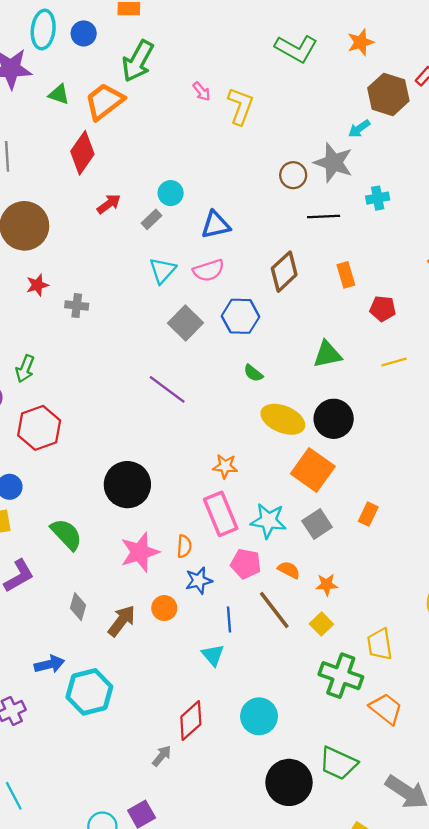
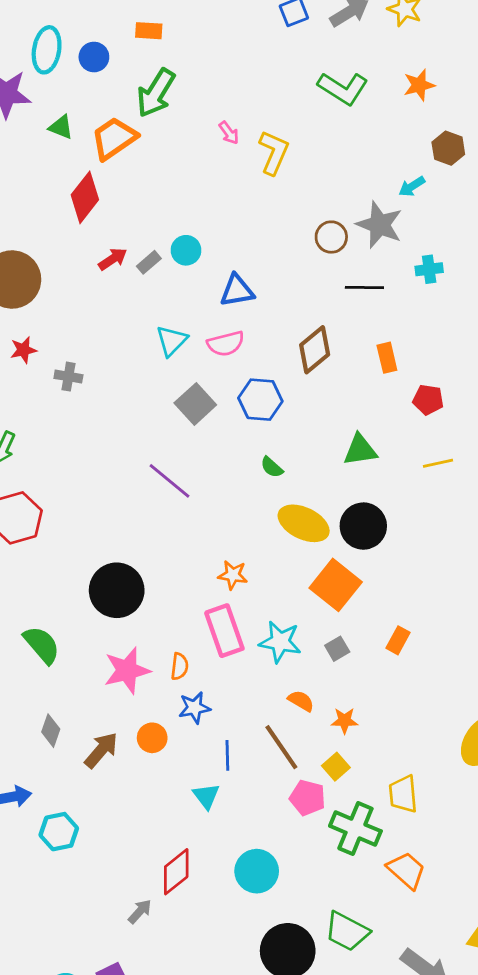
brown hexagon: (388, 94) -> (448, 148), size x0.7
gray rectangle: (151, 219) -> (149, 262), moved
gray square: (317, 524) -> (337, 649), size x0.7
pink pentagon: (246, 564) -> (308, 798), moved
cyan hexagon: (89, 692) -> (59, 832), size x0.7

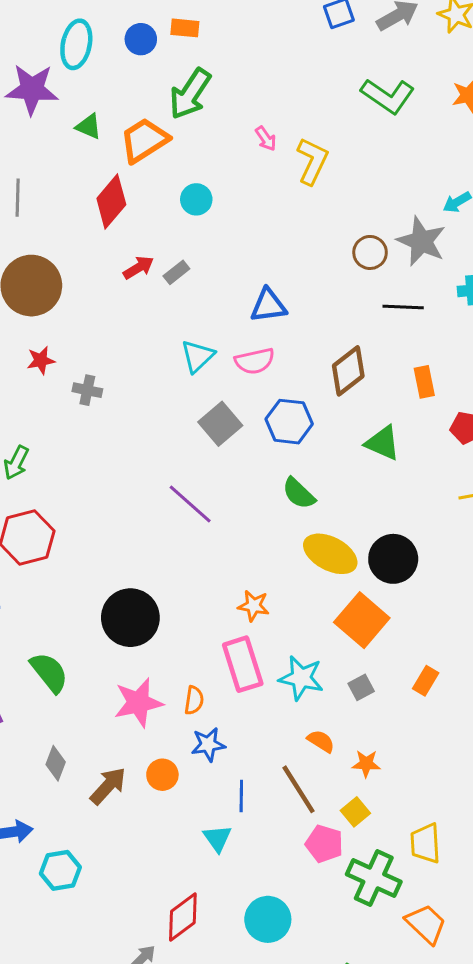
blue circle: (94, 57) -> (141, 39), moved
cyan circle: (186, 250) -> (196, 199), moved
green triangle: (360, 450) -> (383, 443), moved, turned 30
green semicircle: (272, 467) -> (299, 493), size x1.4

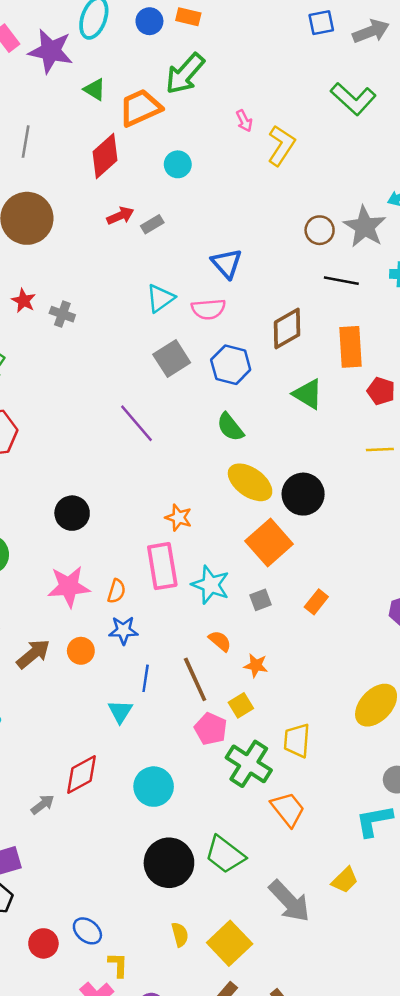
blue triangle: (268, 306) -> (227, 263), turned 48
red star: (41, 360) -> (24, 301), moved, turned 30
orange rectangle: (424, 382) -> (351, 347), size x1.5
black circle: (130, 618) -> (72, 513), size x0.7

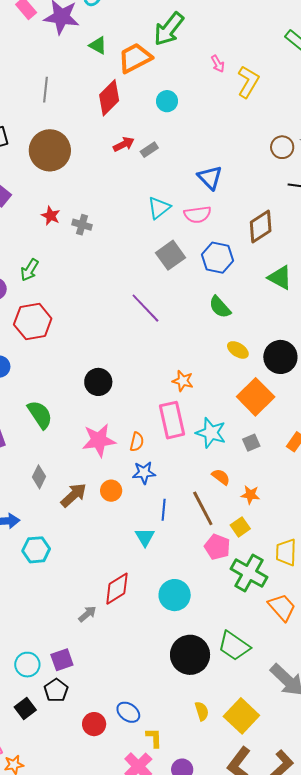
yellow ellipse: (250, 482) -> (238, 350), size x0.6

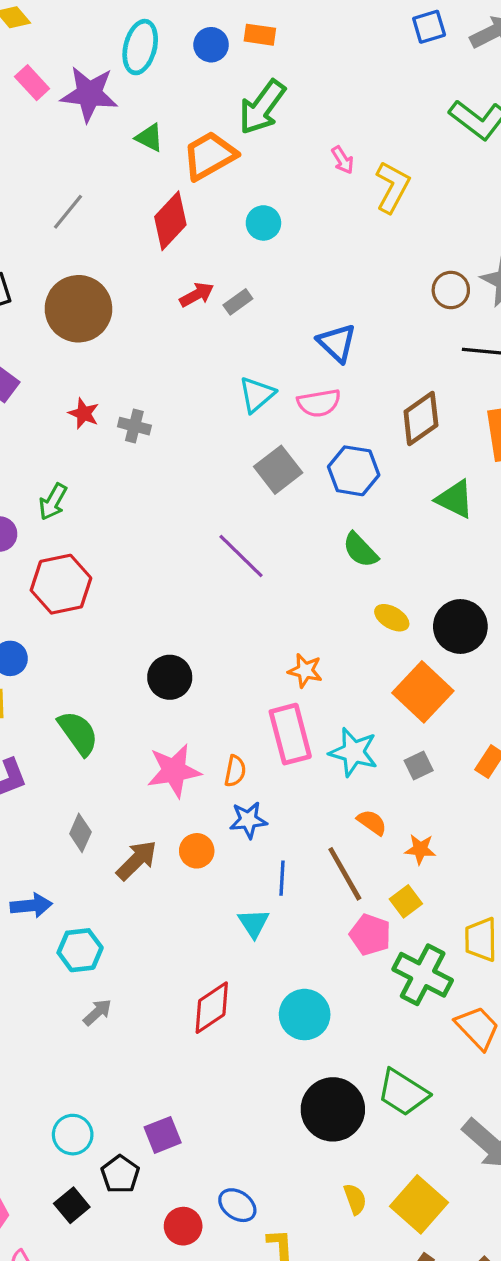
gray line: (46, 90) -> (68, 212), turned 35
gray arrow: (87, 614) -> (97, 1012), moved
purple square: (62, 660) -> (163, 1135), moved

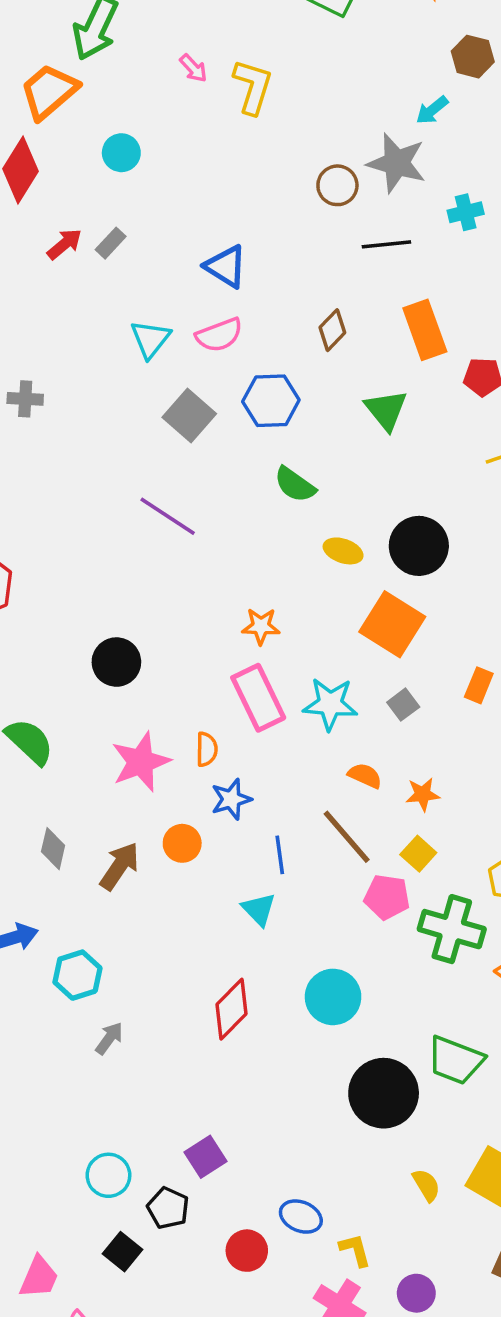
brown diamond: (421, 418) -> (332, 330), size x0.7
green triangle: (455, 499) -> (386, 410), turned 36

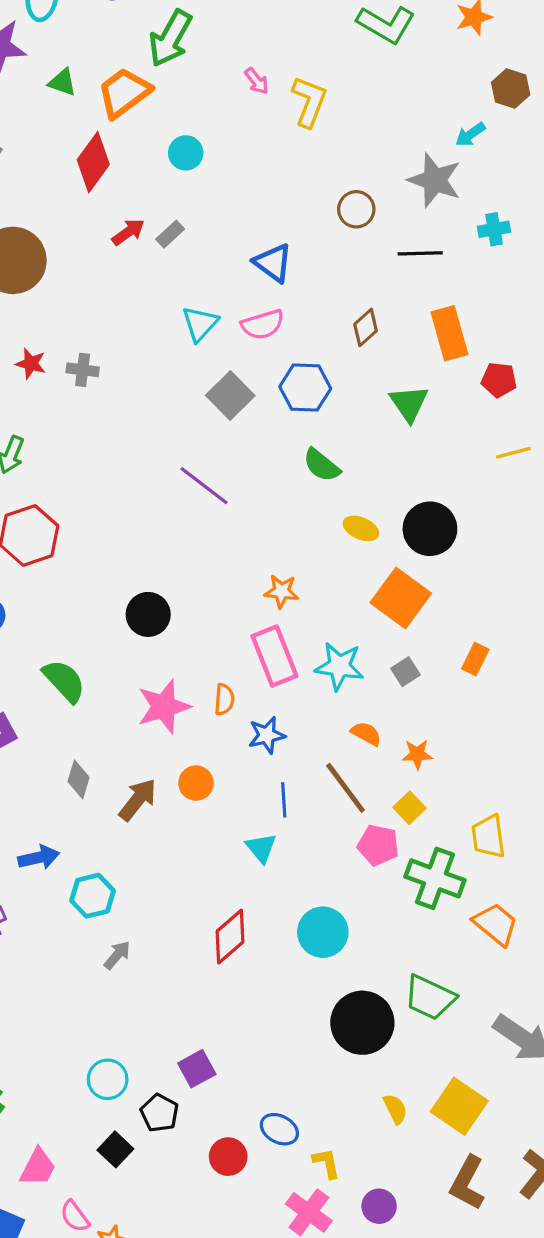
brown circle: (337, 185) -> (356, 209), moved
blue star: (231, 799) -> (267, 735), moved

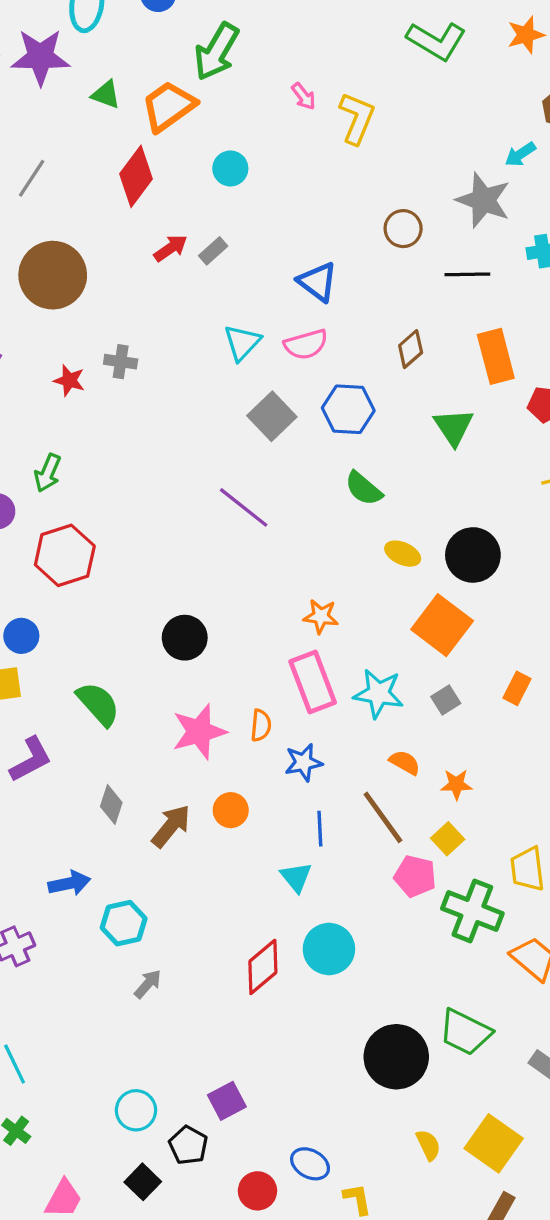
gray cross: (83, 370) -> (121, 362), moved
cyan circle: (323, 932) -> (329, 949), moved

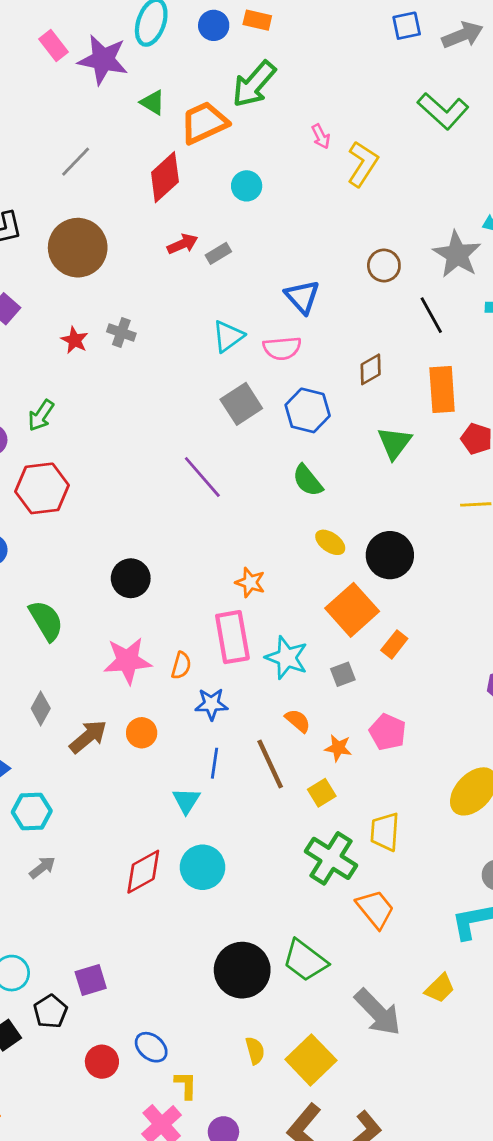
black line: (467, 274) -> (431, 315), turned 51
orange rectangle: (517, 688) -> (394, 644), moved
pink pentagon: (415, 876) -> (388, 732), moved

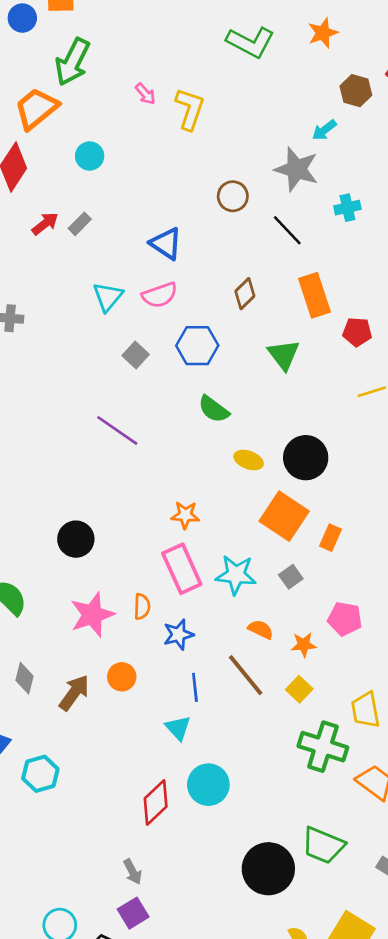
gray square: (241, 404) -> (136, 355), size x0.7
gray arrow: (42, 867) -> (133, 872), moved, turned 115

